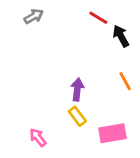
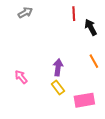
red line: (98, 18) -> (74, 14), turned 56
pink arrow: (38, 137) -> (21, 77), moved

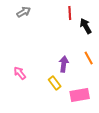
purple arrow: (58, 67) -> (64, 64), moved

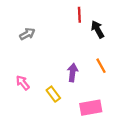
gray arrow: (24, 12) -> (27, 34), moved
yellow rectangle: (55, 83) -> (53, 94), moved

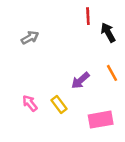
purple arrow: (73, 73) -> (80, 80), turned -138
pink arrow: (23, 83) -> (30, 103), moved

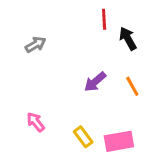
purple arrow: (80, 80) -> (95, 82), moved
yellow rectangle: (59, 104) -> (83, 137), moved

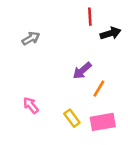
black arrow: (128, 39) -> (110, 33), turned 102
orange line: (132, 86) -> (99, 89), moved, turned 60

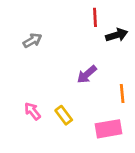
orange line: (99, 89) -> (122, 93), moved, turned -36
yellow rectangle: (72, 118) -> (64, 115), moved

